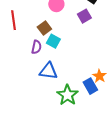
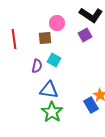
brown square: (44, 28) -> (45, 38), moved, turned 32
green star: (67, 95) -> (52, 112), moved

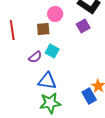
purple semicircle: (37, 66) -> (35, 57), turned 40
green star: (52, 112) -> (50, 103), turned 30

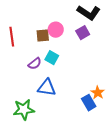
pink circle: (55, 14) -> (56, 30), moved
green star: (50, 103) -> (24, 110), moved

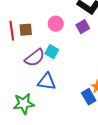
brown square: (43, 36) -> (26, 30), moved
purple semicircle: (35, 64) -> (35, 58), size x1.5

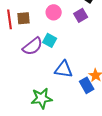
blue triangle: (47, 82) -> (64, 69), moved
green star: (24, 104) -> (42, 98), moved

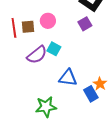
pink circle: (54, 12) -> (48, 21), moved

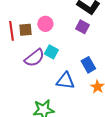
purple square: (85, 24) -> (82, 27), turned -32
blue rectangle: (91, 94) -> (88, 65), moved

